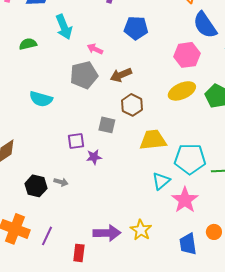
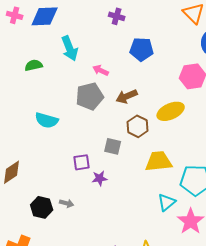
yellow ellipse: (182, 91) -> (171, 111), moved

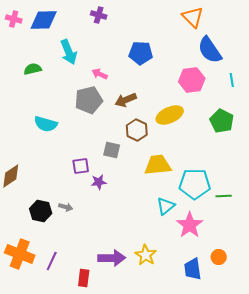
purple cross: (117, 16) -> (99, 15), moved

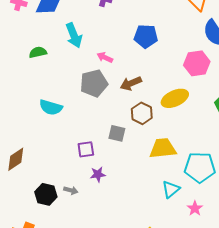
purple star: (99, 182) -> (98, 174), moved
pink star: (190, 225) -> (195, 208), size x0.6

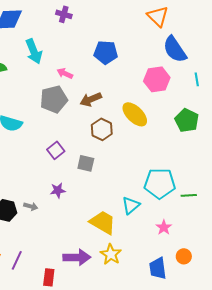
yellow ellipse: (175, 98) -> (135, 114), turned 68
gray square: (117, 133) -> (86, 163), moved
yellow trapezoid: (163, 148) -> (103, 222), moved, turned 36
purple square: (86, 149) -> (56, 150), moved, turned -30
pink star: (195, 208) -> (164, 227), moved

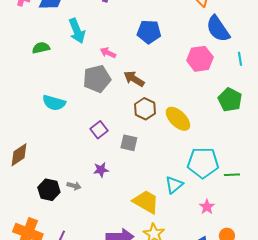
brown arrow: (91, 99) -> (134, 79), turned 55
yellow ellipse: (135, 114) -> (178, 119), moved

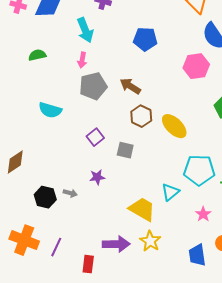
cyan arrow: (77, 31) -> (85, 30), moved
pink arrow: (108, 53) -> (82, 60), moved, turned -105

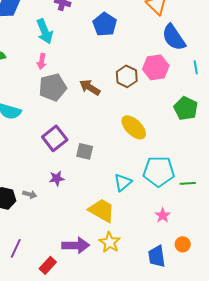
blue pentagon: (145, 39) -> (105, 24), moved, turned 30
brown hexagon: (141, 116) -> (127, 76), moved
purple square: (95, 137) -> (55, 138), size x1.4
cyan triangle: (170, 192) -> (123, 182), moved
red rectangle: (88, 264) -> (48, 265), turned 36

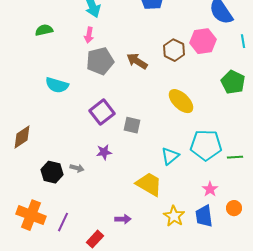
yellow star: (110, 242) -> (174, 216), moved
orange circle: (183, 244) -> (234, 208), moved
purple arrow: (76, 245) -> (123, 219), size x0.6
blue trapezoid: (157, 256) -> (204, 216), moved

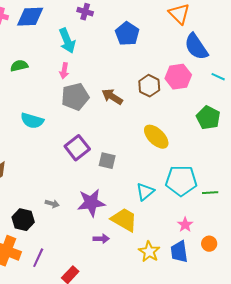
cyan line: (243, 41) -> (218, 77), turned -56
purple star: (104, 152) -> (91, 203), moved, size x1.8
black hexagon: (52, 172) -> (23, 220), moved
purple arrow: (123, 219) -> (101, 239), moved

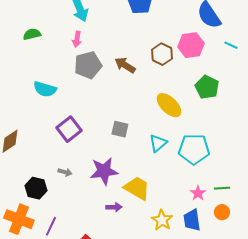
green pentagon: (208, 118) -> (207, 87), moved
purple square: (77, 148) -> (69, 129), moved
cyan triangle: (145, 192) -> (158, 143), moved
green line: (210, 193) -> (222, 188), moved

